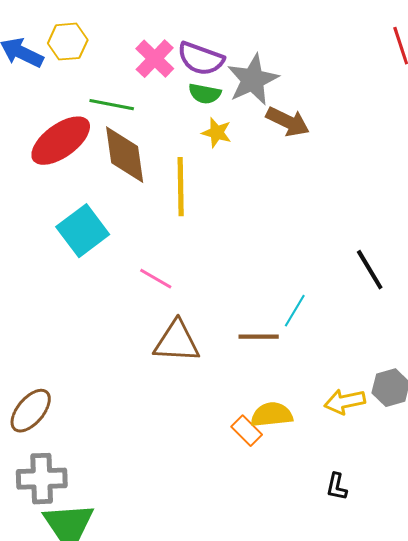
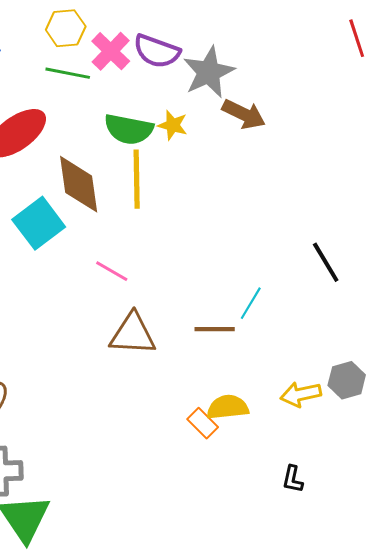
yellow hexagon: (68, 42) -> (66, 28), moved
green semicircle: (205, 94) -> (129, 129), moved, size x1.5
green line: (112, 105) -> (68, 73), moved
brown diamond: (125, 155) -> (79, 184), moved

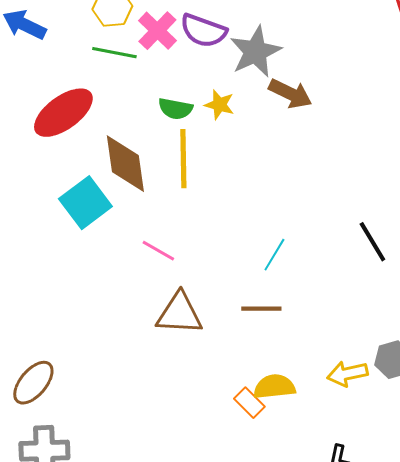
green semicircle: (129, 129) -> (175, 109), size x0.7
cyan line: (251, 303) -> (274, 255), moved

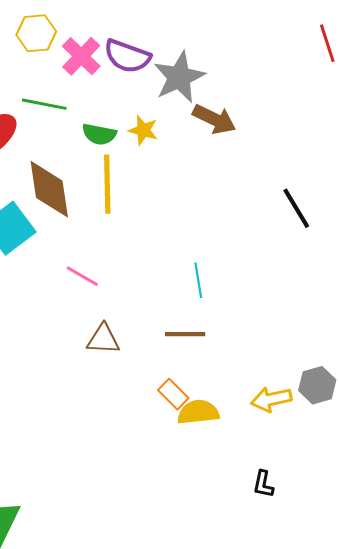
green line: (114, 53) -> (44, 104), moved
black line: (372, 242) -> (296, 208), moved
cyan line: (274, 255) -> (198, 280), turned -40
brown triangle: (179, 314) -> (103, 339), size x0.7
orange rectangle: (249, 403) -> (173, 394), moved

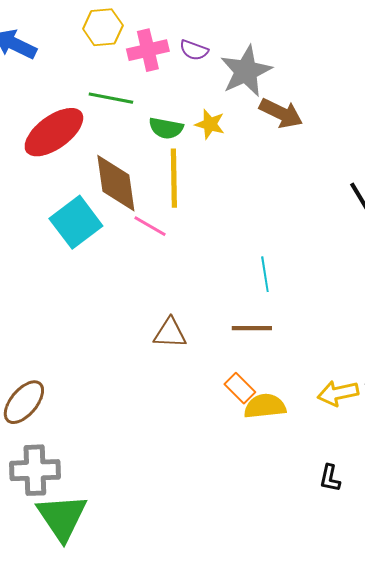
pink cross: (81, 56) -> (148, 50), turned 33
purple semicircle: (127, 56) -> (194, 50), size x0.6
pink line: (82, 276) -> (150, 226), moved

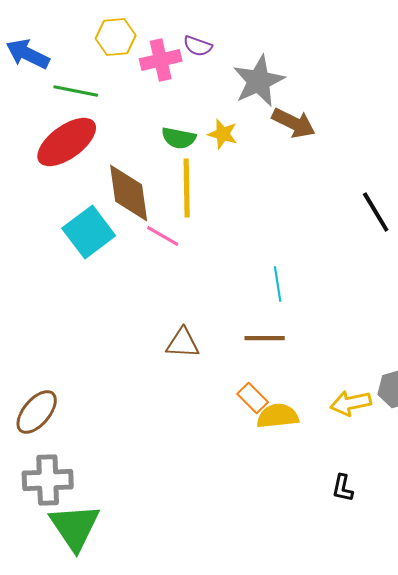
purple semicircle: (194, 50) -> (198, 46), moved
green line: (111, 98) -> (76, 91), moved

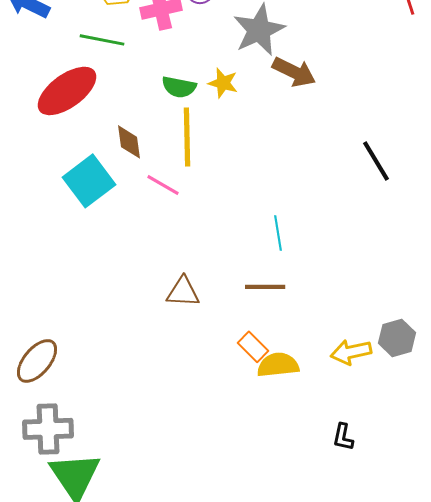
green line: (76, 91) -> (102, 40), moved
brown diamond: (129, 193) -> (129, 142), size x0.6

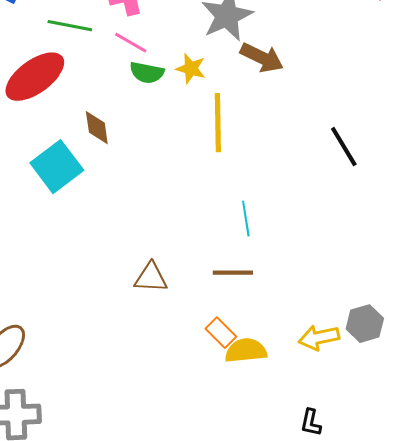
yellow line: (187, 137) -> (218, 123), moved
pink line: (163, 185) -> (131, 43), moved

